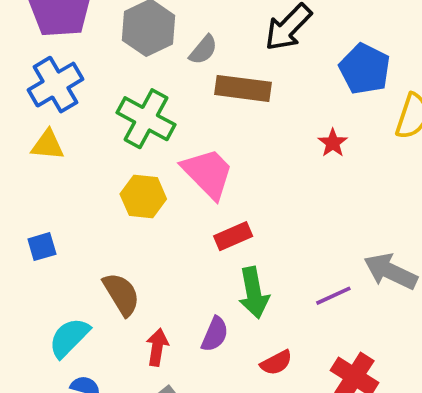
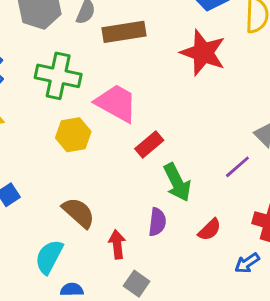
red star: (333, 143) -> (203, 53), size x2.0

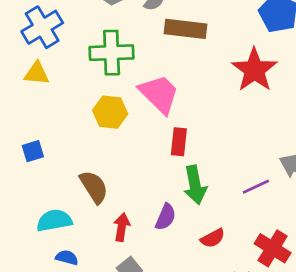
green cross: (58, 76) -> (112, 53), turned -30
red rectangle: (149, 144) -> (179, 142), turned -60
cyan semicircle: (49, 257) -> (54, 220), turned 36

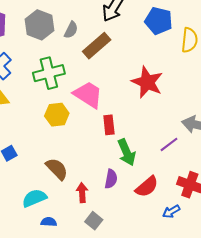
brown rectangle: (185, 29) -> (97, 46), turned -36
red star: (254, 70) -> (147, 82), moved
red semicircle: (213, 238) -> (147, 187), size x1.4

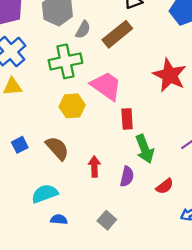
gray semicircle: (71, 30) -> (83, 30), moved
brown semicircle: (57, 169) -> (57, 148), moved
red semicircle: (147, 187) -> (165, 186), size x0.7
red arrow: (82, 193) -> (94, 166), moved

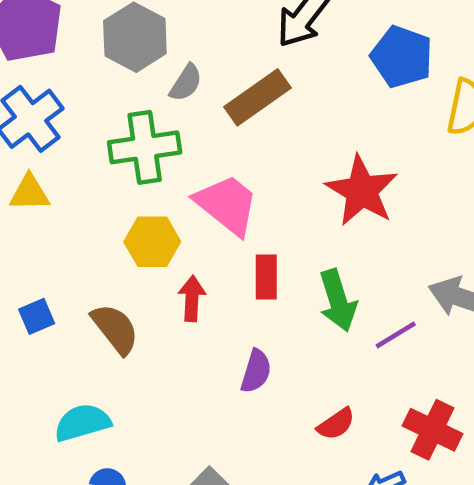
green arrow: (145, 149) -> (338, 300), moved
red arrow: (94, 166) -> (192, 298), moved
purple semicircle: (127, 176) -> (256, 371), moved

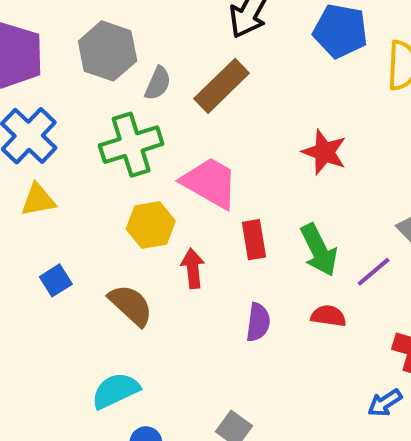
red star: (362, 191) -> (324, 152), size x0.7
blue square: (37, 316) -> (56, 280), moved
red semicircle: (336, 424) -> (328, 316), moved, turned -128

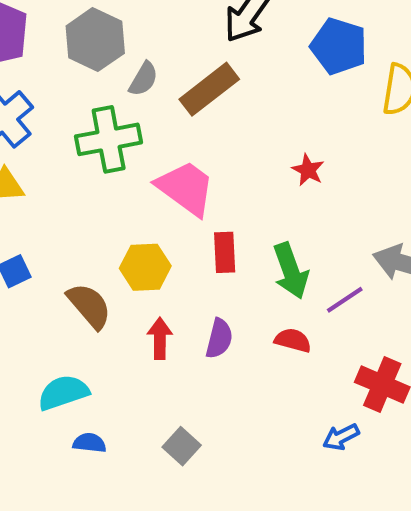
red star: (324, 152) -> (308, 170), size x0.7
yellow hexagon: (151, 225) -> (145, 267), moved
red arrow: (193, 268) -> (160, 338), moved

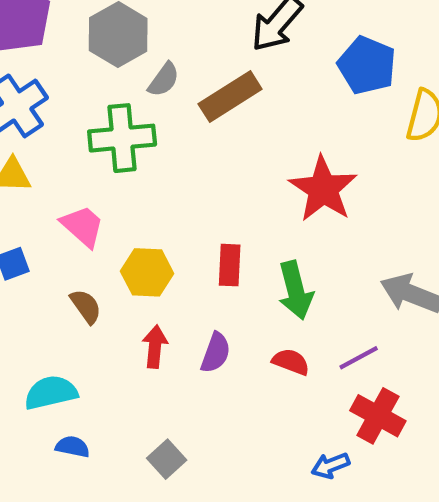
red star: (308, 170) -> (323, 189), size x2.0
pink trapezoid: (186, 188) -> (83, 226), moved, size x0.7
purple line: (345, 300) -> (359, 358), moved
brown semicircle: (89, 306) -> (86, 306), size x0.7

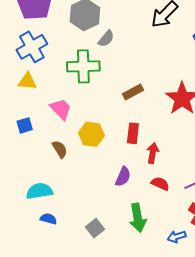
brown rectangle: (230, 97) -> (133, 92), moved, size x0.7
green arrow: (295, 290) -> (138, 218), moved
red arrow: (155, 347) -> (153, 153), moved

